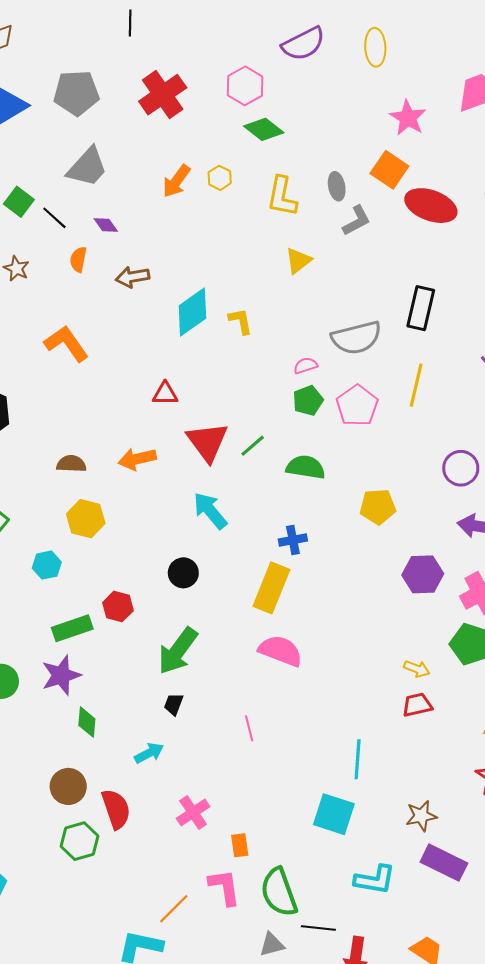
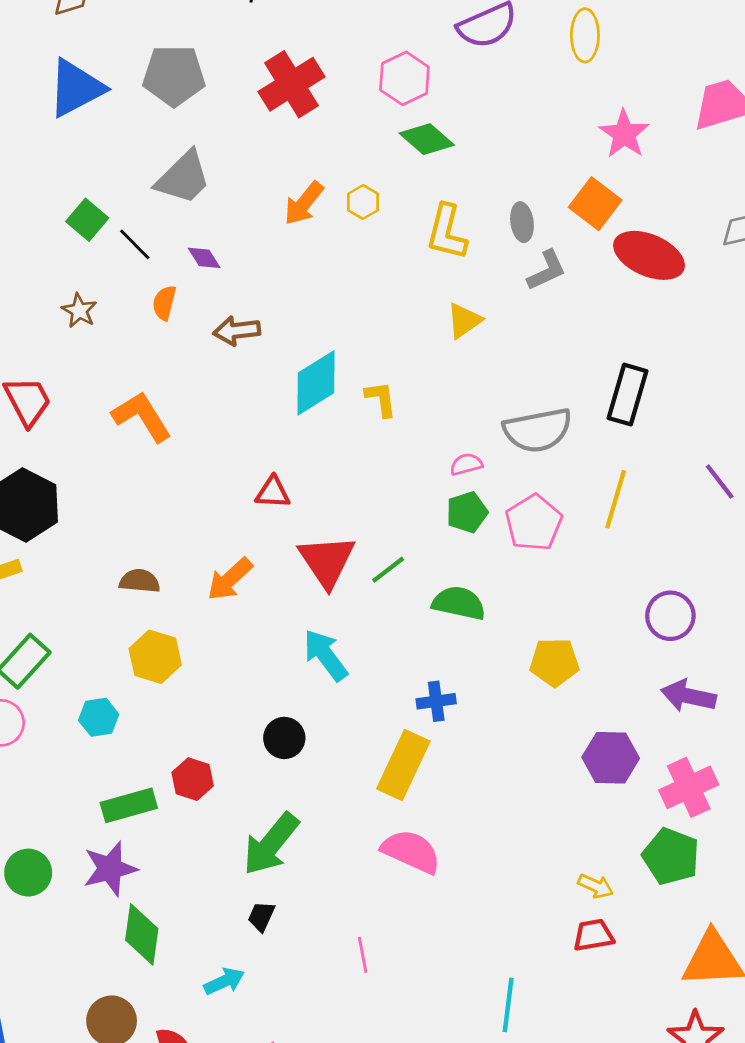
orange arrow: (137, 459) -> (230, 579), turned -33
green diamond: (87, 722) -> (142, 934), size x1.4

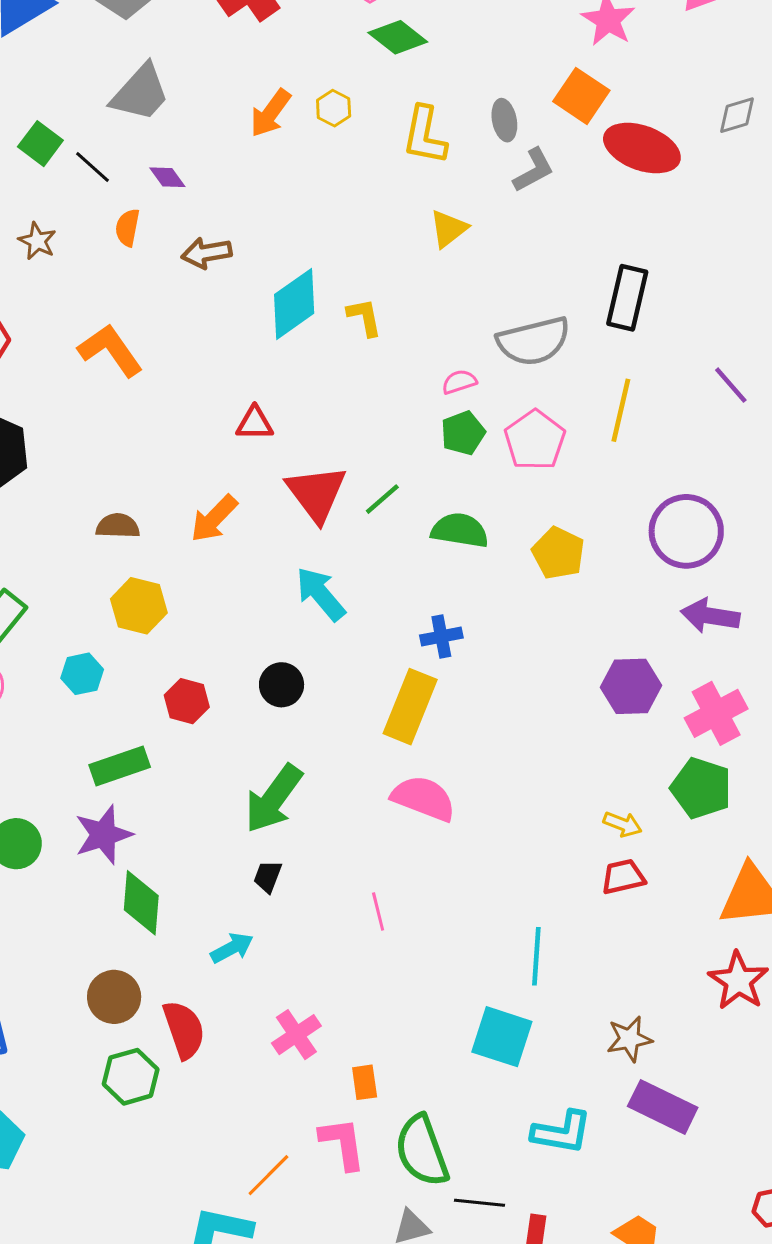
purple circle: (670, 616) -> (686, 531), size x1.4
yellow pentagon: (554, 662) -> (558, 553), moved, turned 30
red hexagon: (193, 779) -> (187, 701), moved

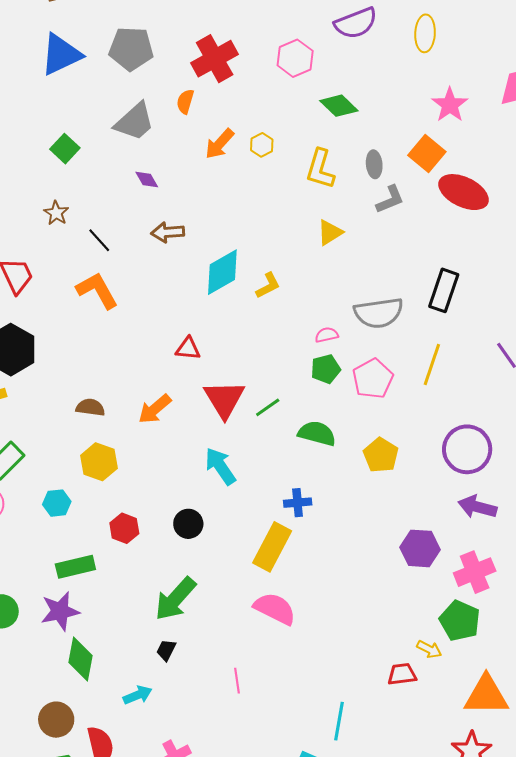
green diamond: (398, 37) -> (339, 106), moved
black line: (93, 167) -> (99, 240), moved
orange semicircle: (127, 228) -> (185, 101), moved
yellow L-shape: (364, 317) -> (268, 286), turned 68
yellow arrow: (623, 824) -> (429, 649), moved

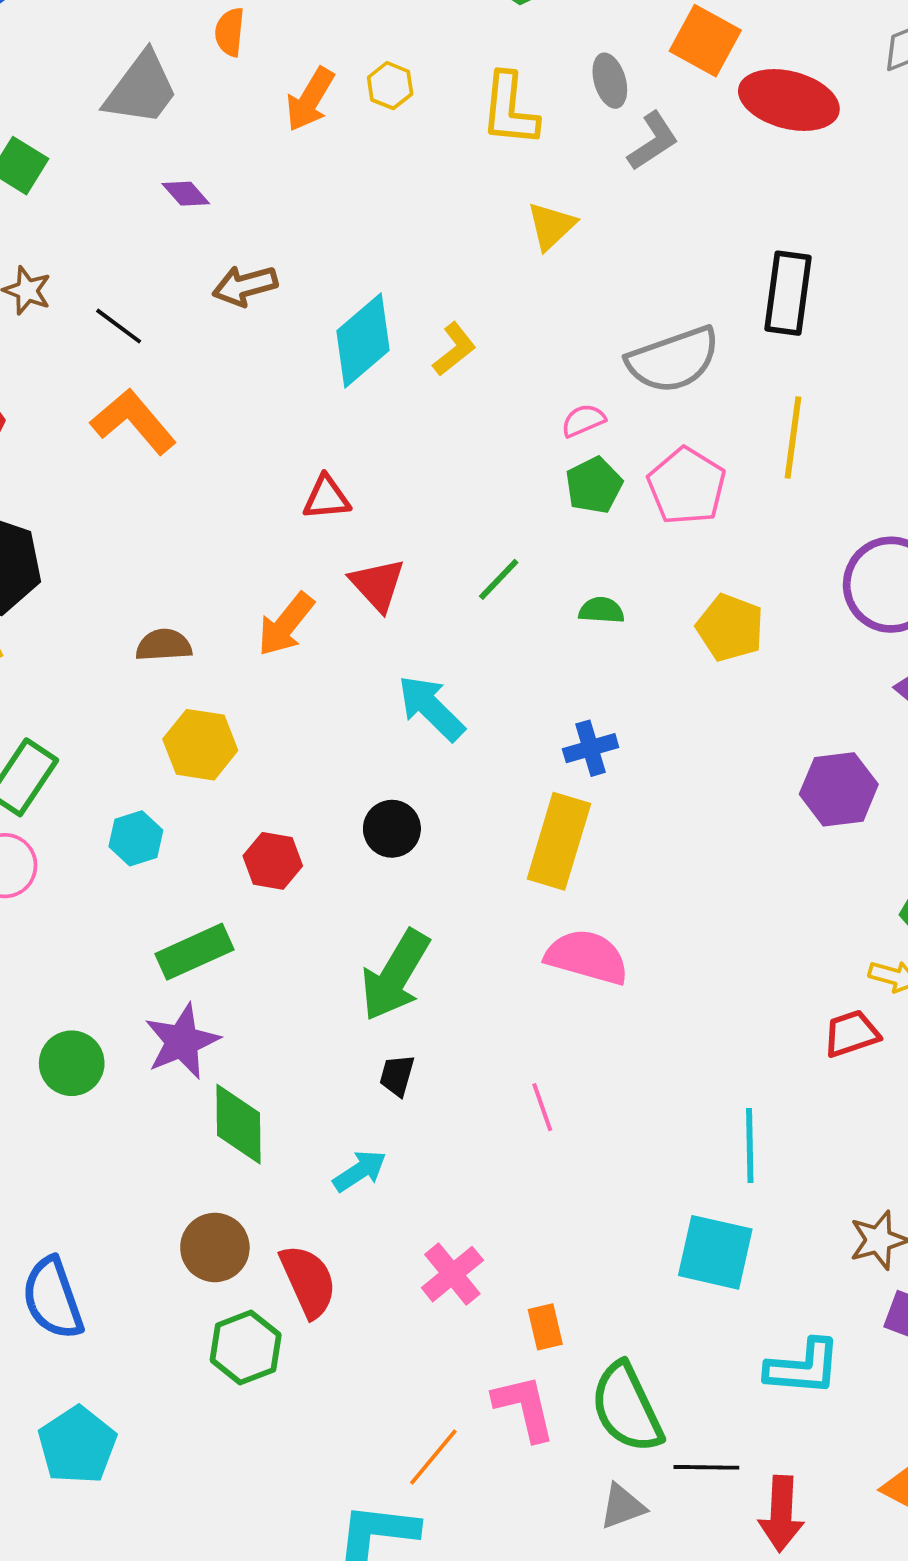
red triangle: (224, 399) -> (377, 585), moved, size x0.7
green semicircle: (317, 433) -> (601, 610), size x0.6

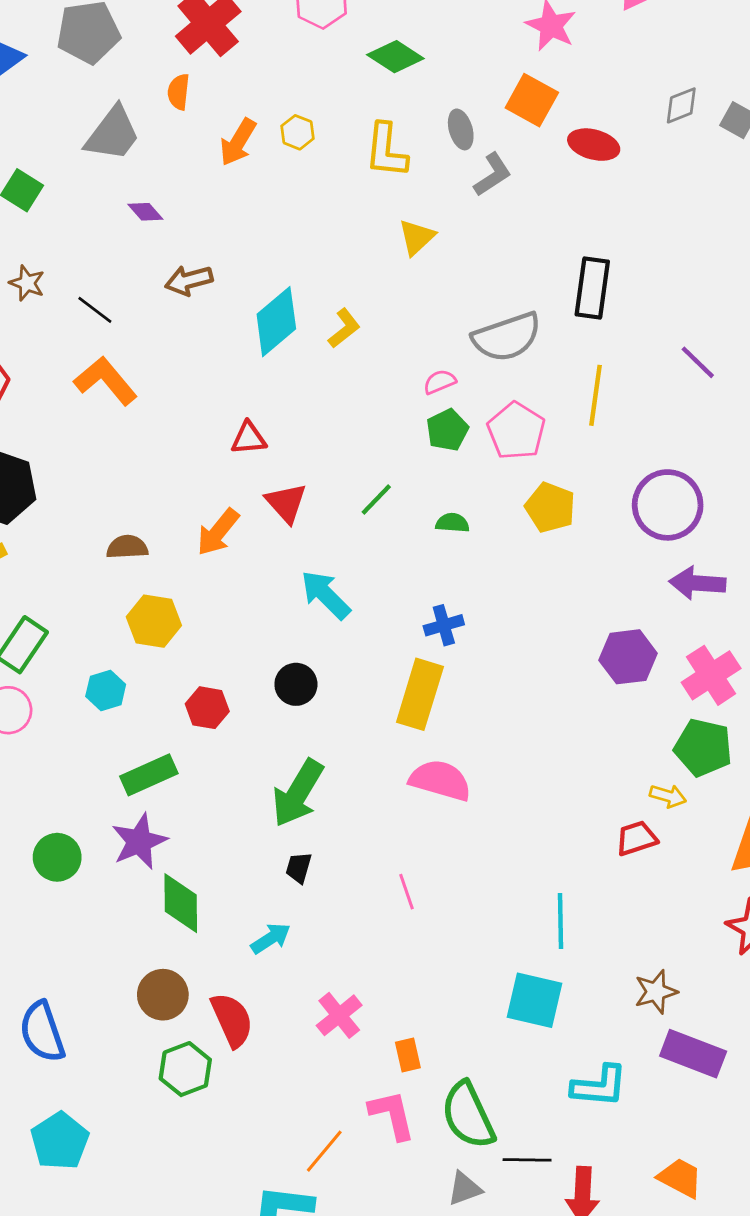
red ellipse: (789, 100) -> (594, 145), size x0.7
yellow pentagon: (730, 628) -> (550, 507), moved

